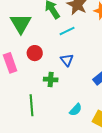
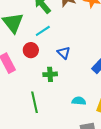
cyan line: (67, 31) -> (43, 31), moved
cyan semicircle: (76, 110) -> (79, 101), turned -120

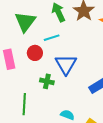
blue triangle: (64, 53) -> (66, 64), size x1.6

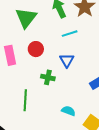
cyan line: (52, 38) -> (70, 34), moved
blue triangle: (66, 64) -> (67, 60), size x0.7

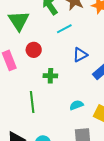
blue triangle: (67, 60) -> (80, 55), moved, turned 42
cyan semicircle: (68, 111) -> (76, 105), turned -32

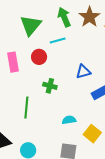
cyan line: (64, 29) -> (58, 40), moved

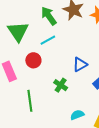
green cross: (50, 86) -> (61, 85), moved, turned 32
green line: (26, 108) -> (30, 101), moved

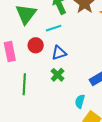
blue triangle: (80, 64) -> (59, 53), moved
cyan semicircle: (77, 115) -> (80, 101), moved, turned -64

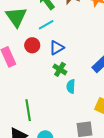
green line: (24, 84) -> (28, 110), moved
cyan semicircle: (80, 101) -> (71, 86), moved

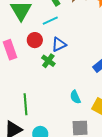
green cross: (60, 69) -> (48, 61), moved
cyan semicircle: (71, 86) -> (75, 97), moved, turned -32

